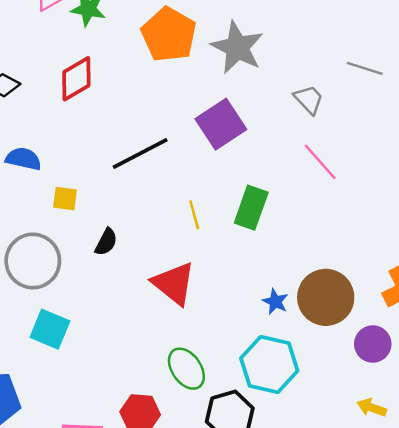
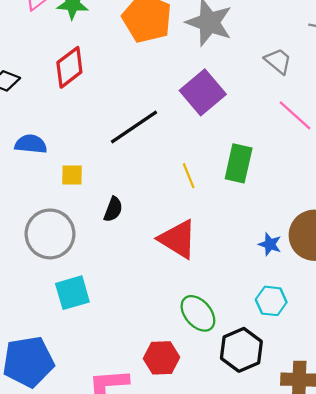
cyan square: (50, 329) -> (72, 293), turned -32
cyan hexagon: (269, 364) -> (271, 301), size x0.6

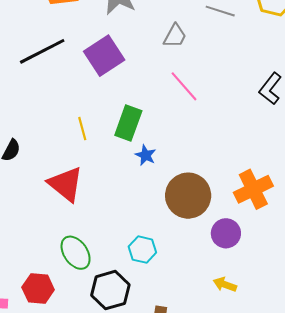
gray trapezoid: (278, 61) -> (175, 36), turned 72
black line: (134, 127) -> (42, 51), moved
blue star: (270, 244) -> (146, 155), moved

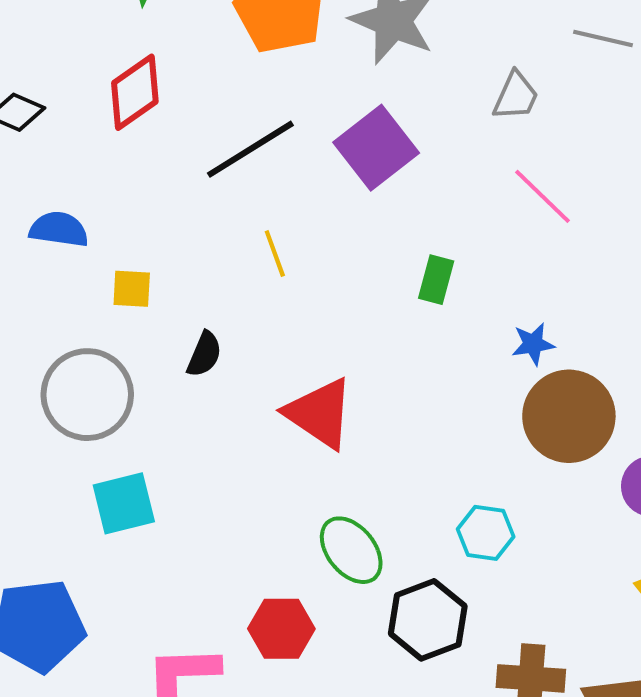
green rectangle: (128, 123) -> (436, 280), size x0.7
yellow line: (82, 129) -> (275, 253), moved
blue star: (146, 155) -> (533, 344), moved, turned -30

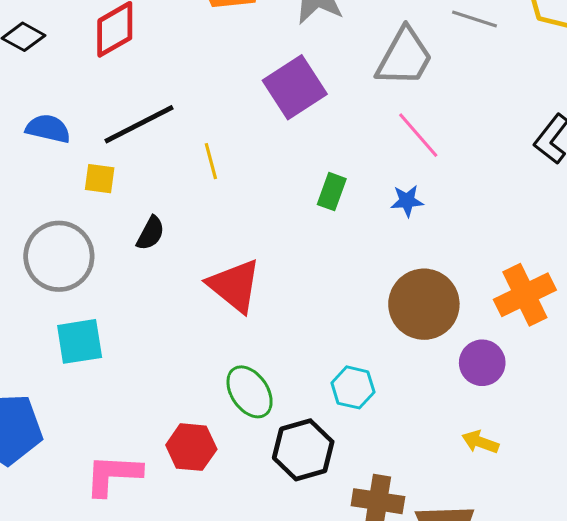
gray trapezoid: (516, 96) -> (404, 57), size x1.6
black line: (250, 149) -> (139, 124), moved
blue star: (533, 344) -> (407, 201), moved

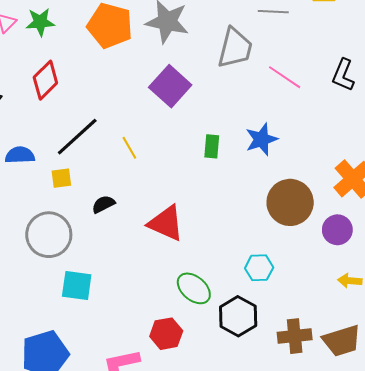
pink line: (418, 135) -> (285, 77), moved
blue star: (407, 201) -> (261, 139), size x1.5
black semicircle: (151, 233) -> (103, 204), turned -130
cyan square: (80, 341) -> (77, 285), turned 32

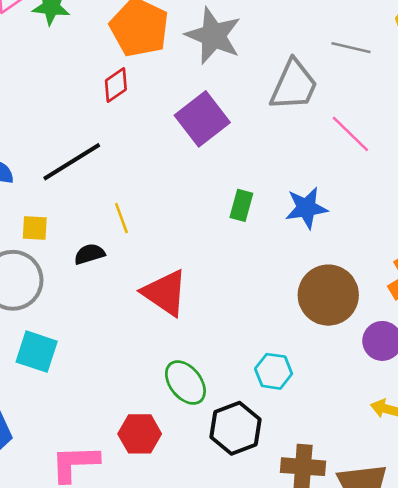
red diamond: (45, 80) -> (116, 85), moved, size x0.7
yellow line: (129, 148) -> (121, 218), moved
yellow square: (61, 178) -> (35, 228), moved

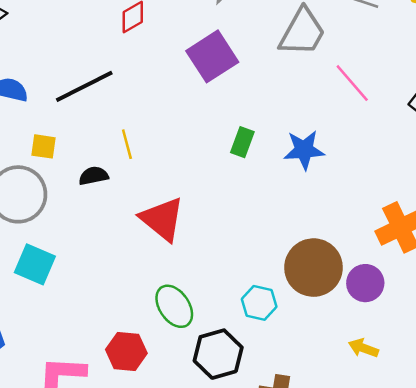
brown circle: (328, 295) -> (313, 268), moved

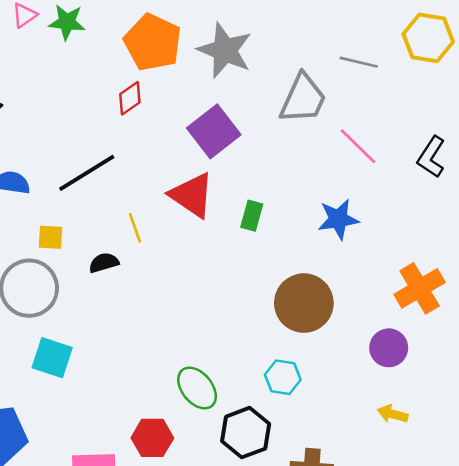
blue star: (304, 150) -> (338, 219), moved
red triangle: (162, 219) -> (192, 195), moved
brown circle: (313, 268) -> (304, 303), moved

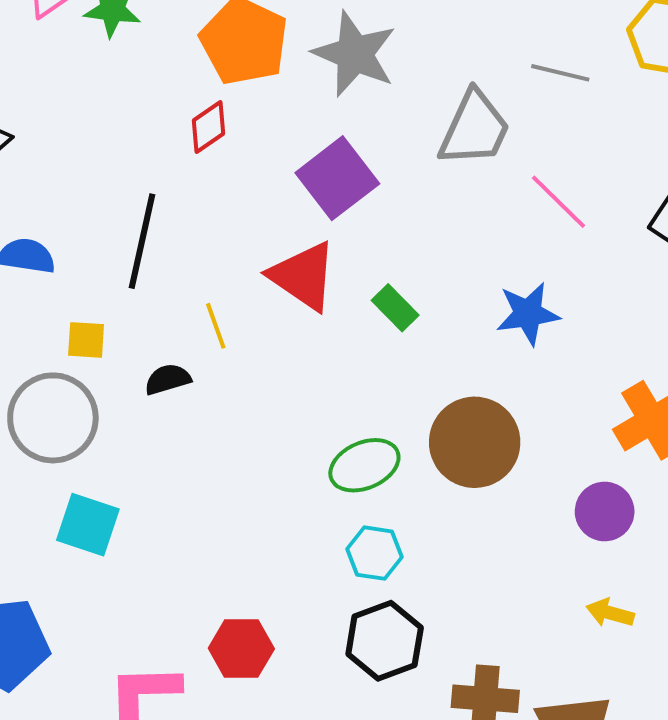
black line: (87, 173) -> (142, 241), turned -46
green rectangle: (252, 216) -> (395, 308), turned -60
cyan hexagon: (283, 377) -> (375, 553), moved
green ellipse: (197, 388) -> (364, 465), moved, turned -75

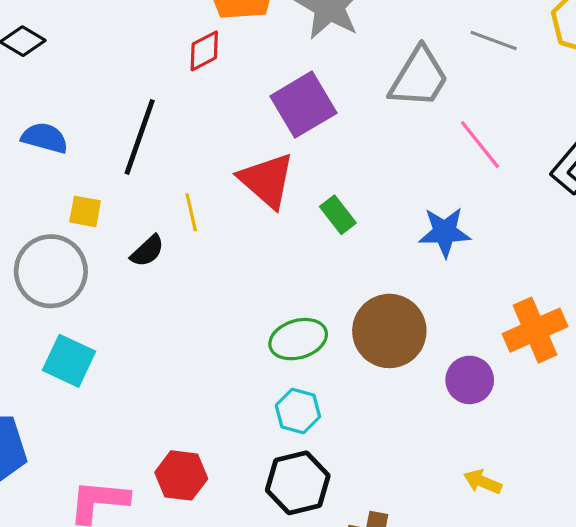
black semicircle: (168, 379) -> (147, 251), turned 147
purple circle: (605, 511) -> (470, 380), moved

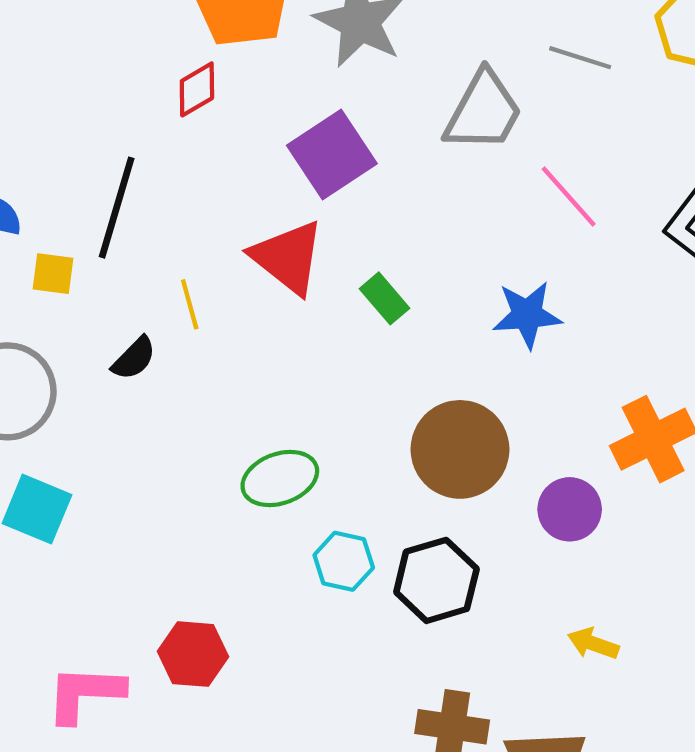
yellow square: (85, 211) -> (53, 274), moved
green ellipse: (298, 339) -> (280, 478), moved
black hexagon: (298, 483) -> (436, 580), moved

